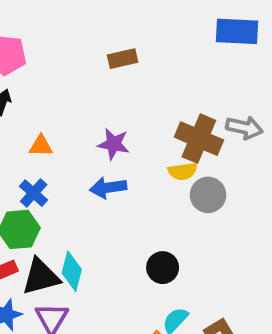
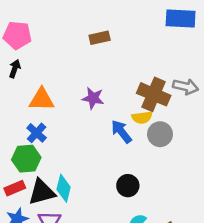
orange triangle: (41, 146) -> (42, 99), size x1.5
blue arrow: (108, 188) -> (121, 132), moved, turned 60

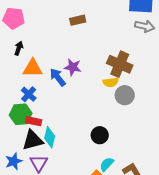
black arrow: (15, 69) -> (19, 48), moved
gray arrow: (186, 87) -> (145, 26), moved
blue arrow: (121, 132) -> (58, 77), moved
red rectangle: (15, 188) -> (34, 121), moved, turned 35

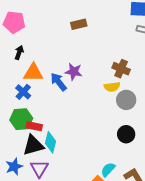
brown cross: (120, 64) -> (121, 69), size x0.7
blue cross: (29, 94) -> (23, 92), moved
black circle: (100, 135) -> (126, 134), moved

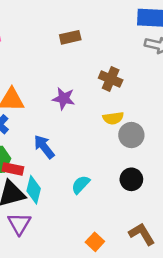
brown cross: (121, 69) -> (111, 79), moved
blue arrow: (59, 82) -> (44, 147), moved
cyan semicircle: (108, 170) -> (81, 185), moved

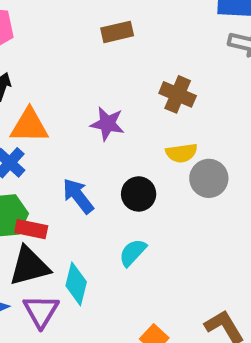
black circle: (131, 179) -> (139, 194), moved
cyan diamond: (34, 190) -> (76, 284), moved

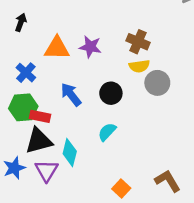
brown cross: (178, 94) -> (138, 42), moved
orange triangle: (29, 126) -> (57, 48), moved

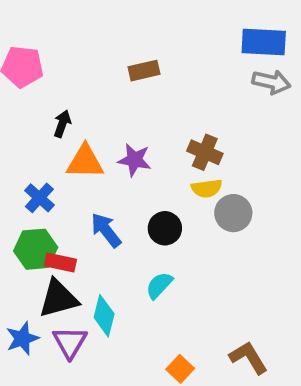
black arrow: (21, 22) -> (62, 124), moved

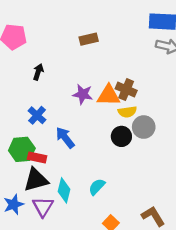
orange triangle: (85, 162) -> (109, 95), moved
blue cross: (39, 198) -> (37, 115), moved
black circle: (165, 228) -> (121, 136), moved
cyan semicircle: (159, 285) -> (97, 187), moved

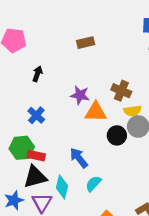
orange triangle: (109, 95) -> (96, 112), moved
yellow semicircle: (127, 112) -> (133, 111), moved
blue arrow: (65, 138) -> (79, 158), moved

